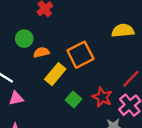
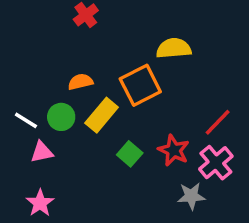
yellow semicircle: (123, 31) -> (174, 48), moved
green circle: (24, 39) -> (61, 117), moved

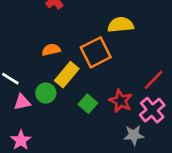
green circle: (61, 117) -> (46, 93), moved

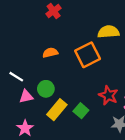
yellow rectangle: (67, 75) -> (57, 110), moved
green square: (88, 104) -> (81, 111), moved

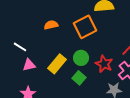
green circle: (46, 89) -> (81, 58), moved
yellow rectangle: (57, 110) -> (57, 64), moved

